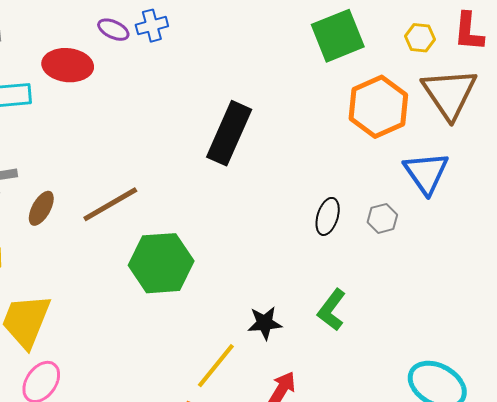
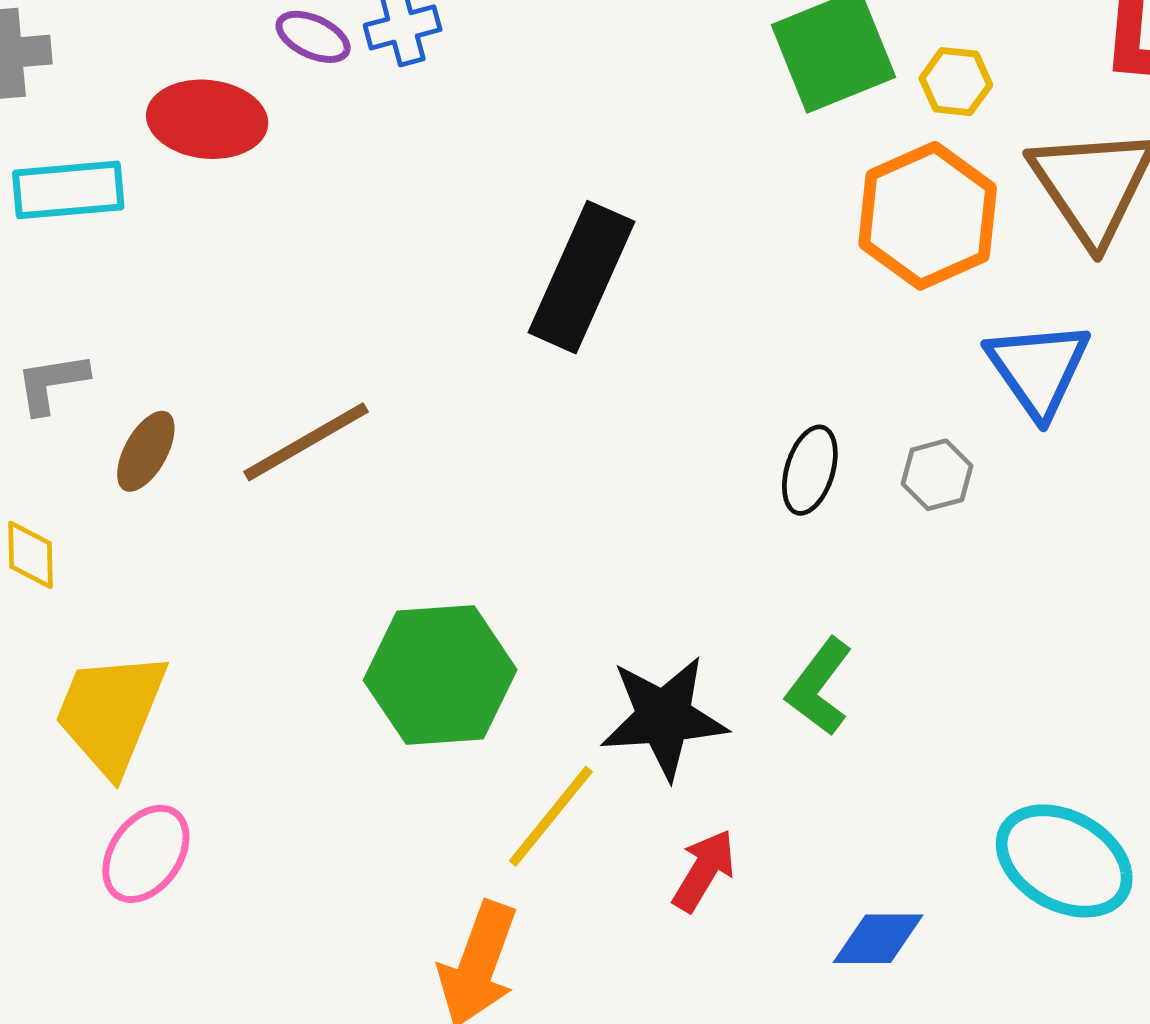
yellow hexagon: (420, 38) -> (956, 82), moved
green hexagon: (161, 263) -> (440, 675), moved
black star: (265, 323) -> (664, 717), size x1.6

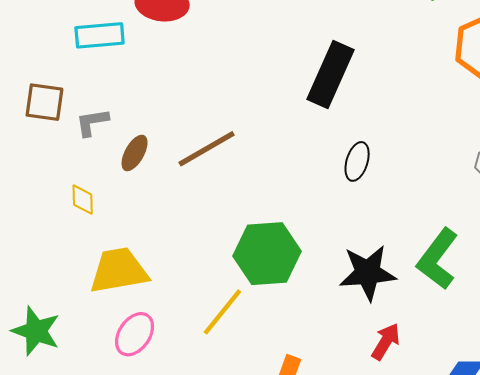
black ellipse: (810, 470) -> (357, 161), moved
green L-shape: (819, 687) -> (438, 259), size x1.4
yellow trapezoid: (111, 713) -> (119, 271), turned 58
yellow line: (551, 816) -> (222, 312), moved

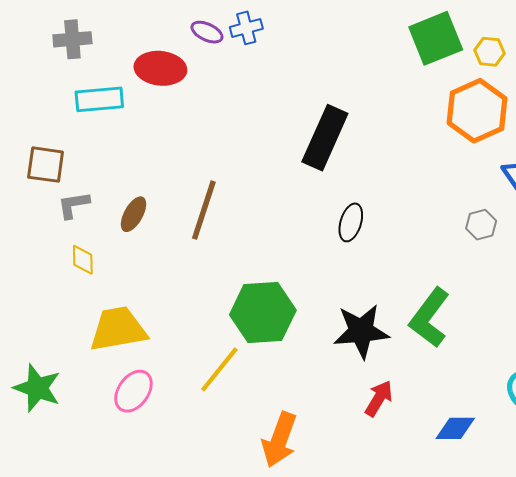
gray L-shape: (92, 122) -> (73, 205), moved
brown line: (207, 149) -> (204, 210), turned -42

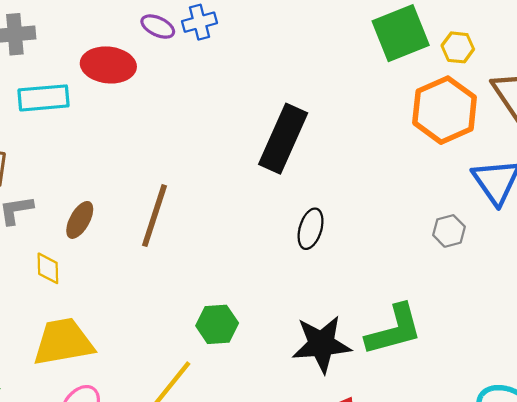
yellow diamond: (83, 260) -> (48, 268), moved
green hexagon: (263, 313) -> (217, 324), size x0.6
green L-shape: (429, 318) -> (394, 330), turned -142

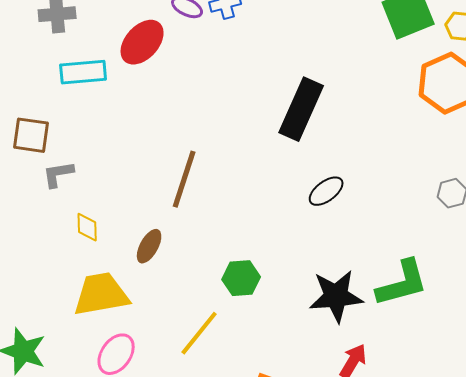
red ellipse: (108, 65) -> (142, 42), turned -54
brown ellipse: (80, 220) -> (149, 246), moved
black ellipse: (311, 229) -> (326, 191), turned 36

